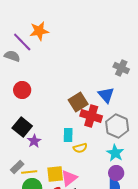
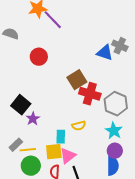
purple line: (22, 42) -> (53, 20), moved
red circle: (22, 90) -> (39, 57), moved
blue triangle: (106, 95) -> (105, 53), moved, turned -30
cyan rectangle: (68, 135) -> (61, 137), moved

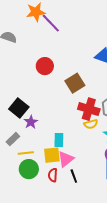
red circle: (39, 57) -> (45, 66), moved
red cross: (90, 94) -> (89, 109), moved
yellow semicircle: (79, 126) -> (91, 124), moved
gray rectangle: (16, 145) -> (13, 139), moved

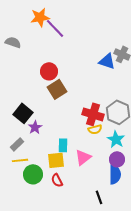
brown square: (75, 83) -> (57, 89), moved
yellow line: (26, 153) -> (20, 160), moved
pink triangle: (66, 159) -> (83, 157), moved
red semicircle: (53, 175) -> (57, 180), turned -32
black line: (74, 176) -> (99, 197), moved

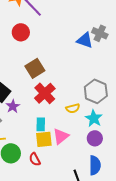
red circle: (49, 71) -> (21, 32), moved
red cross: (93, 114) -> (45, 93), moved, turned 30
yellow square: (56, 160) -> (44, 139), moved
blue semicircle: (115, 174) -> (95, 165), moved

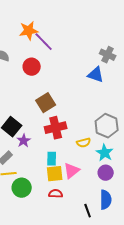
gray cross: (100, 33) -> (108, 55), moved
red cross: (45, 93) -> (56, 128), turned 30
red semicircle: (35, 159) -> (56, 194), moved, turned 120

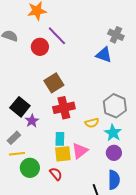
purple line: (44, 42) -> (57, 36), moved
red semicircle: (56, 194) -> (56, 174), moved, turned 48

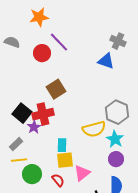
red cross: (64, 108) -> (43, 114), moved
yellow semicircle: (92, 123) -> (94, 129), size x1.6
pink triangle: (80, 151) -> (82, 173), moved

